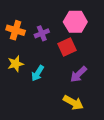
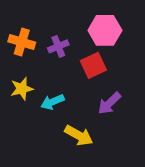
cyan arrow: (38, 73) -> (52, 102), turned 35
yellow arrow: (73, 103) -> (79, 135), moved

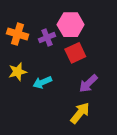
pink hexagon: (105, 30) -> (71, 25), moved
yellow arrow: (79, 135) -> (80, 113), moved, turned -80

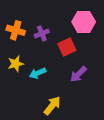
pink hexagon: (71, 25) -> (84, 22), moved
yellow arrow: (80, 113) -> (52, 106), moved

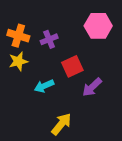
red square: (67, 47) -> (72, 66), moved
yellow star: (16, 64) -> (18, 61), moved

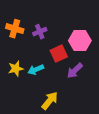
pink hexagon: (98, 26) -> (80, 41), moved
yellow star: (18, 61) -> (16, 69), moved

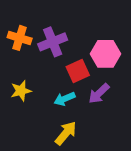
purple cross: (40, 32) -> (53, 42), size x1.5
cyan arrow: (36, 70) -> (65, 99), moved

